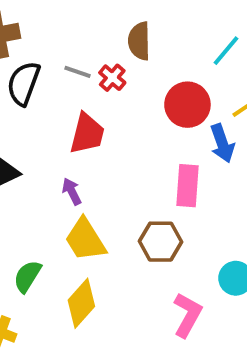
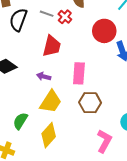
pink rectangle: (187, 186) -> (79, 73), moved
purple arrow: (72, 191) -> (44, 76), turned -48
yellow trapezoid: (85, 240) -> (51, 102), turned -115

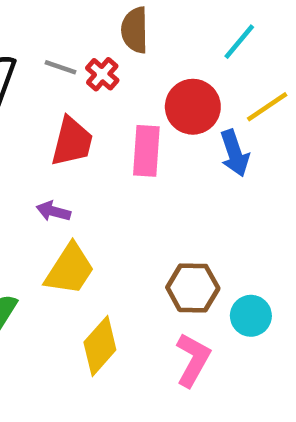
pink rectangle: (79, 73) -> (146, 151), moved
brown hexagon: (90, 103) -> (193, 288), moved
yellow diamond: (49, 135) -> (100, 346), moved

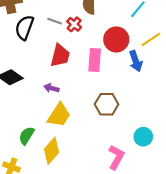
brown hexagon: (193, 288) -> (107, 104), moved
yellow diamond: (100, 346) -> (51, 151), moved

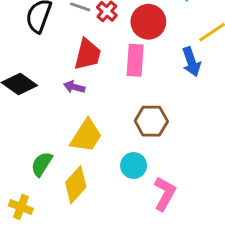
red circle: (116, 39) -> (148, 22), moved
purple arrow: (51, 88) -> (74, 87), moved
cyan circle: (143, 137) -> (134, 166), moved

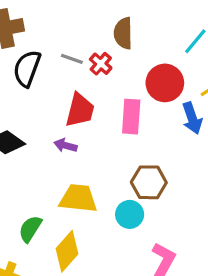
red circle: (148, 22) -> (165, 83), moved
yellow trapezoid: (86, 136) -> (78, 198), turned -117
cyan circle: (134, 166) -> (130, 214), moved

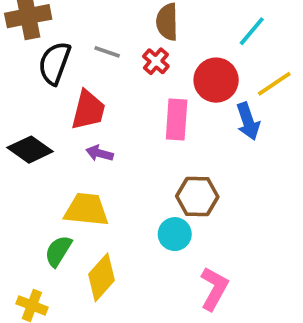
red cross: (101, 64) -> (156, 61), moved
red trapezoid: (80, 110) -> (88, 110), moved
yellow trapezoid: (78, 198) -> (86, 210), moved

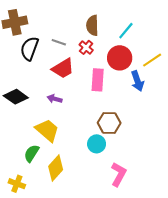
cyan line: (252, 31) -> (126, 31), moved
red trapezoid: (88, 110) -> (63, 68), moved, turned 45
yellow trapezoid: (86, 210) -> (47, 130), turned 35

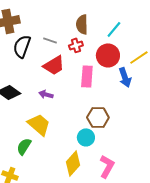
red cross: (86, 47) -> (76, 45), turned 32
yellow diamond: (56, 168) -> (73, 163), moved

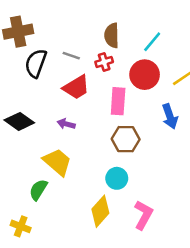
blue arrow: (125, 77) -> (170, 116), moved
brown hexagon: (98, 117) -> (126, 139), moved

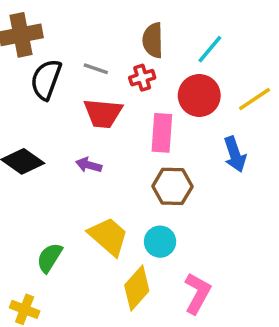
red trapezoid: (76, 87) -> (103, 113), turned 36
yellow trapezoid: (57, 162) -> (108, 236), moved

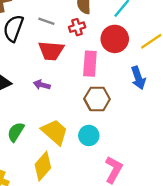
green semicircle: (50, 258) -> (16, 132), moved
yellow diamond: (137, 288) -> (43, 166), moved

